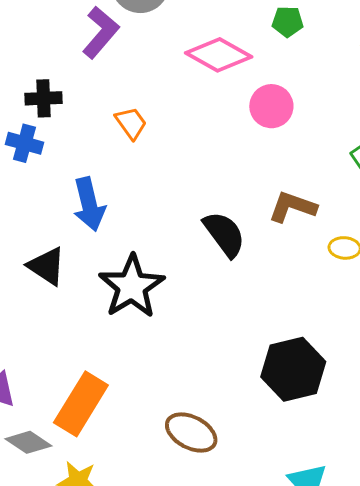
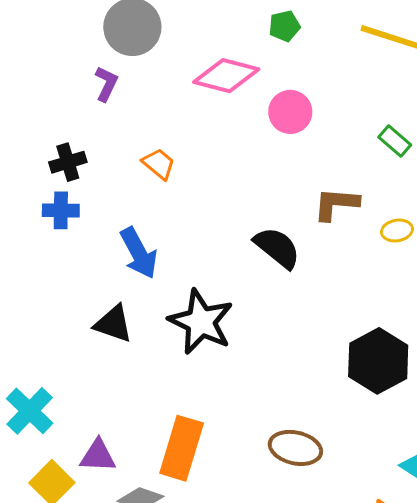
purple L-shape: (101, 32) -> (106, 84), size x0.7

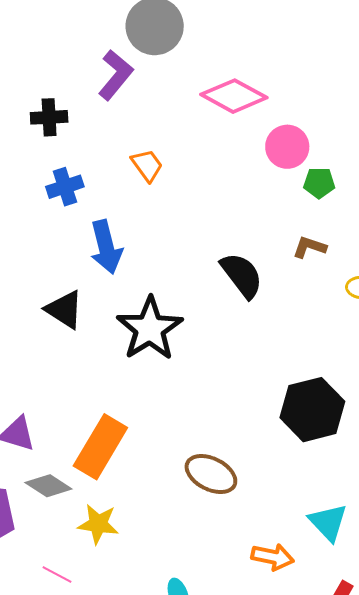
green pentagon: (284, 26) -> (319, 183), moved
purple L-shape: (106, 84) -> (116, 75), size x1.4
black cross: (68, 162) -> (49, 117), moved
brown L-shape: (336, 204) -> (310, 247), size x0.7
blue cross: (61, 210) -> (65, 187), moved, turned -33

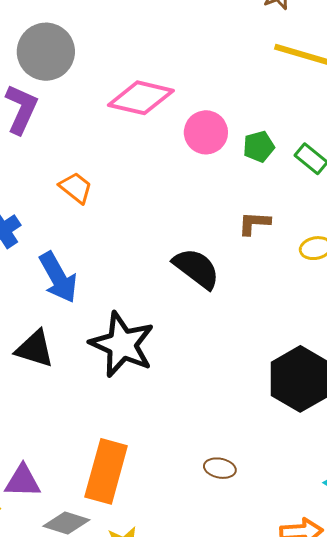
green pentagon: (319, 183) -> (259, 147), moved
brown ellipse: (211, 474) -> (220, 468), size x0.6

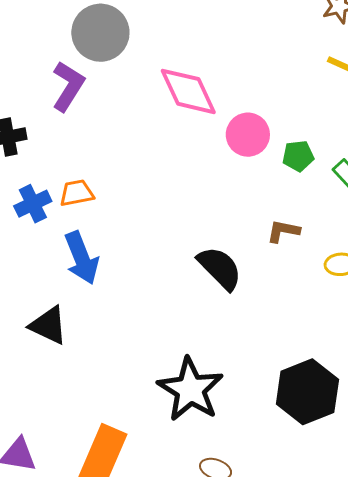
pink diamond: (141, 98) -> (188, 91), turned 44
orange trapezoid: (76, 188) -> (77, 193), moved, turned -57
black star: (122, 345) -> (190, 389), moved

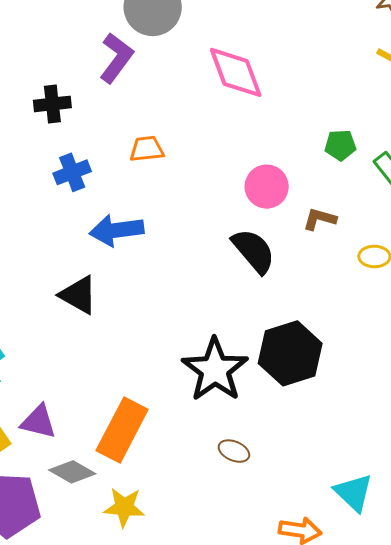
pink circle: (248, 135) -> (267, 187), moved
orange trapezoid: (77, 193) -> (147, 149), moved
blue arrow: (82, 258) -> (117, 230), turned 100
black hexagon: (307, 392) -> (290, 353), moved

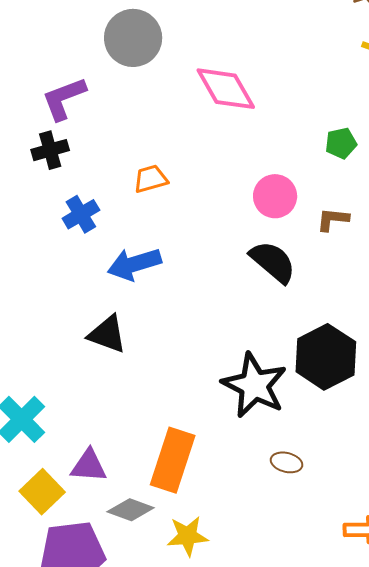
purple L-shape: (116, 58) -> (64, 98), moved, turned -138

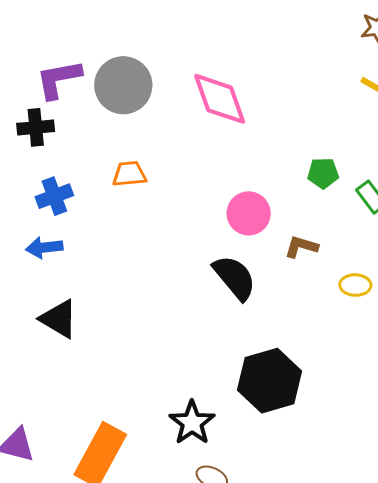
gray circle: (133, 38) -> (123, 85), moved
blue arrow: (134, 264) -> (44, 248), moved, size x0.7
black star: (254, 385) -> (192, 423), moved, size x0.7

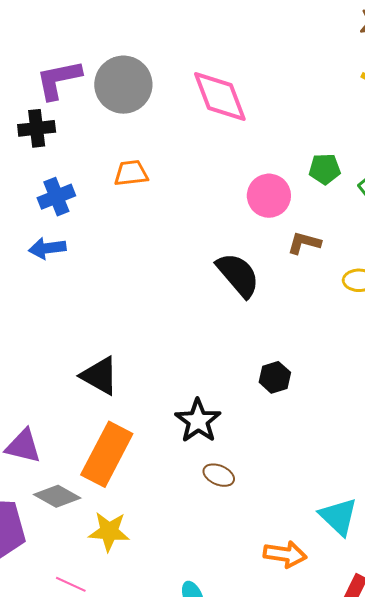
pink circle: (249, 213) -> (269, 196), moved
black triangle: (59, 319) -> (100, 376), moved
black hexagon: (270, 381) -> (275, 377), size x0.5

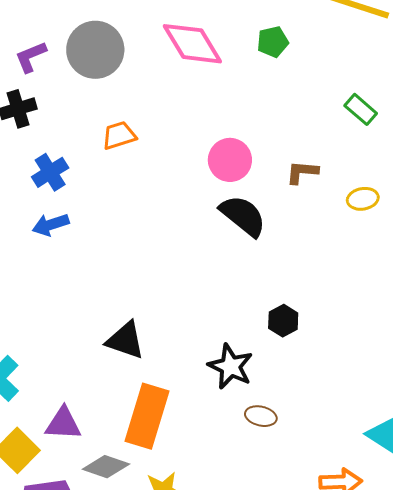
purple L-shape: (59, 80) -> (31, 57), size x0.7
green pentagon: (325, 169) -> (273, 42), moved
pink circle: (269, 196) -> (230, 160), moved
black hexagon: (275, 377) -> (283, 321), moved

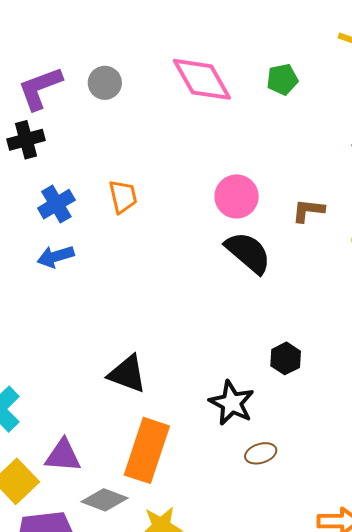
gray circle: (95, 50) -> (105, 83), size x0.6
purple L-shape: (31, 57) -> (40, 88), size x1.4
orange trapezoid: (119, 135) -> (123, 197), moved, turned 93
brown ellipse: (261, 416) -> (261, 453), turned -32

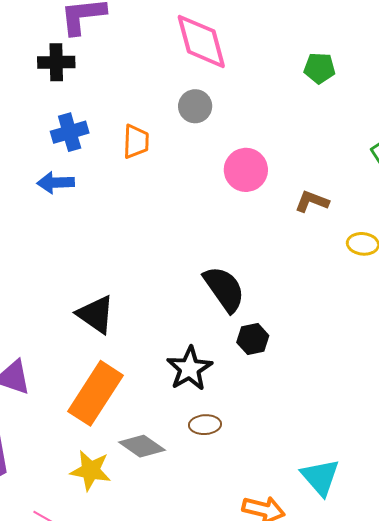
pink diamond: (202, 79) -> (201, 41), moved
gray circle: (105, 83) -> (195, 106), moved
black semicircle: (248, 253) -> (224, 289), moved
gray diamond: (104, 500) -> (142, 446), moved

